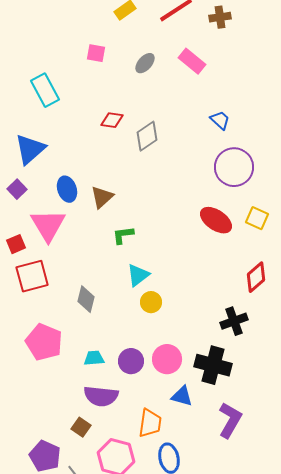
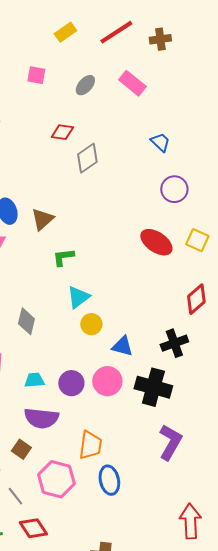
red diamond: (112, 120) -> (62, 132), moved
purple circle: (234, 167) -> (174, 189), size x0.7
blue triangle: (182, 396) -> (122, 346), moved

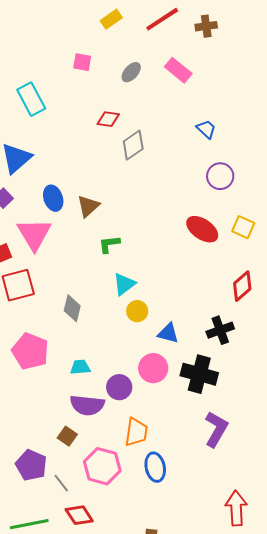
purple circle: (71, 383) -> (119, 387), moved

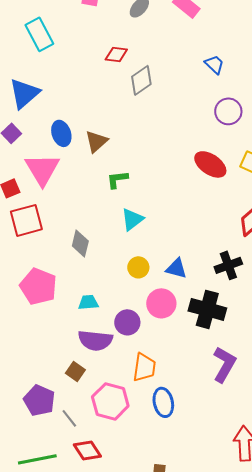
yellow circle: (137, 311) -> (138, 267), moved

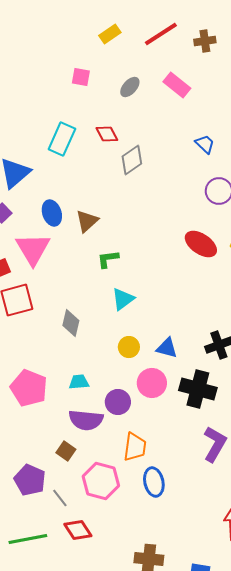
cyan rectangle: (39, 34) -> (62, 139), moved, turned 52
red diamond: (116, 54) -> (107, 134), turned 55
pink pentagon: (38, 286) -> (29, 388), moved

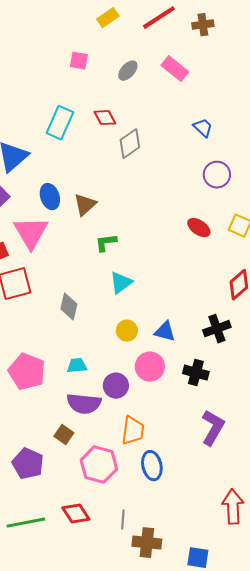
red ellipse: (201, 244) -> (199, 228), size x0.7
black cross: (198, 389) -> (196, 373), size x0.7
gray line: (60, 498) -> (123, 520), moved, turned 42

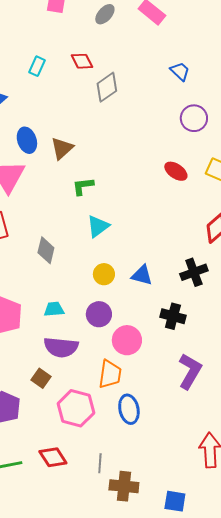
cyan rectangle: (60, 123) -> (37, 66), size x0.6
pink circle: (150, 367) -> (127, 340), moved
purple circle: (116, 386) -> (99, 314), moved

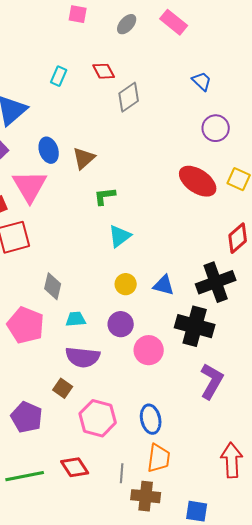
red ellipse: (176, 171) -> (198, 181), size x1.6
gray diamond: (46, 250) -> (53, 286), moved
black cross: (194, 272) -> (216, 282), size x1.4
black cross: (173, 316) -> (195, 326), size x1.5
orange trapezoid: (110, 374) -> (159, 458), moved

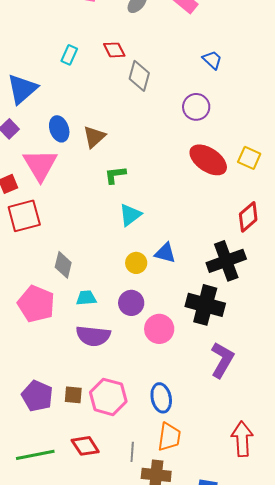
gray diamond: (129, 97) -> (139, 76), turned -40
purple circle: (216, 128) -> (196, 107), moved
blue triangle: (164, 285) -> (165, 253), moved
brown square: (63, 388) -> (73, 395), moved, turned -30

